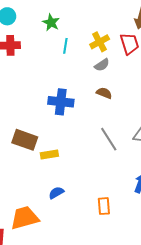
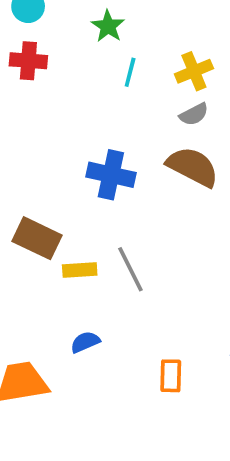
brown semicircle: (104, 93) -> (193, 167), size x1.8
gray line: (109, 139) -> (130, 269), moved

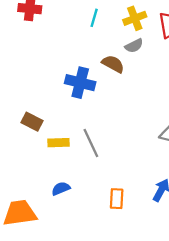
brown semicircle: (193, 167) -> (113, 64), moved, size x0.7
brown rectangle: (37, 238) -> (32, 122), size x0.7
orange rectangle: (171, 376) -> (117, 199), moved

